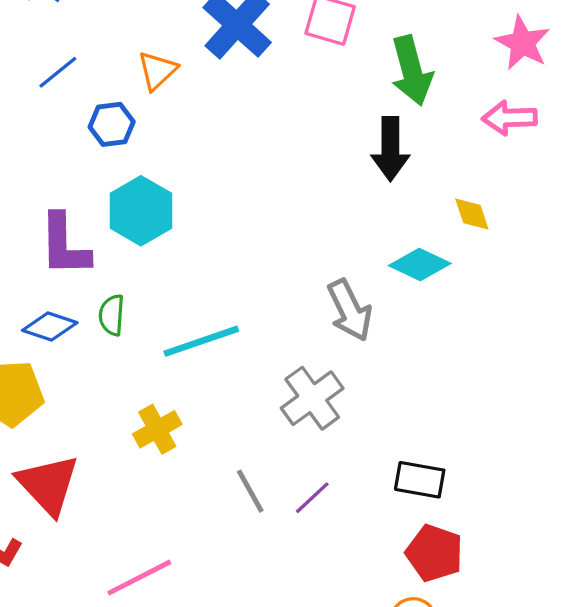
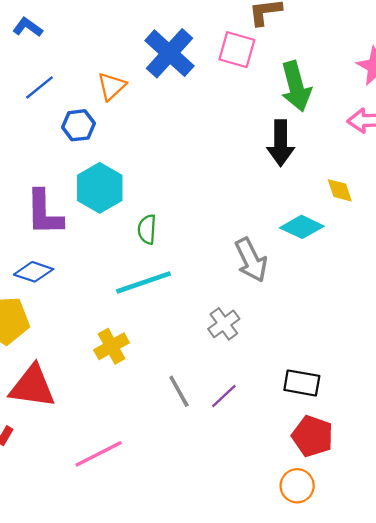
green semicircle: (112, 315) -> (147, 229), moved
gray cross: (312, 398) -> (224, 324), size x0.7
red triangle: (48, 485) -> (32, 386), turned -39

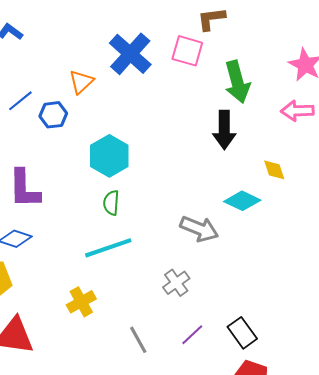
blue line: (39, 87) -> (20, 101), moved
cyan hexagon: (100, 188) -> (109, 156), moved
gray arrow: (251, 260) -> (199, 229), turned -42
black rectangle: (302, 383) -> (242, 333), turned 44
purple line: (224, 396) -> (192, 335), moved

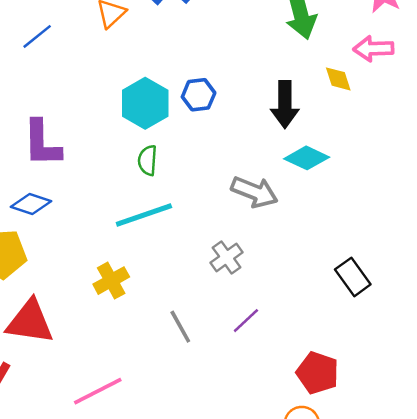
blue hexagon: (53, 115) -> (199, 95), moved
black arrow: (224, 130) -> (285, 104), moved
yellow diamond: (274, 170) -> (338, 79), moved
black rectangle: (242, 333) -> (353, 277), moved

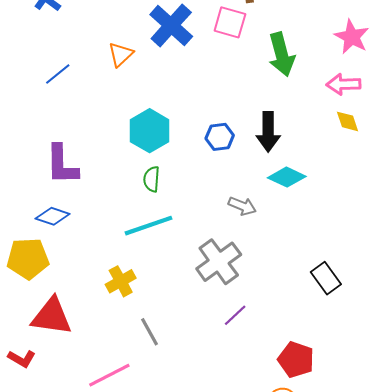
yellow diamond: (338, 79) -> (348, 121), moved
blue hexagon: (199, 95) -> (220, 137), moved
gray arrow: (254, 192) -> (242, 206), size x0.7
gray cross: (227, 257) -> (219, 262), size x1.6
gray line: (180, 327) -> (150, 332), moved

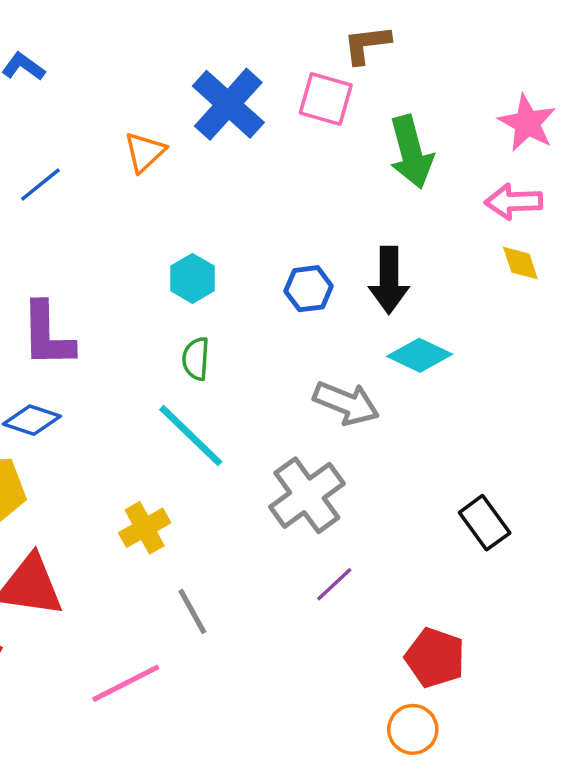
cyan hexagon: (150, 131) -> (192, 278), size x0.7
gray arrow: (242, 206) -> (346, 403), size x1.4
cyan line: (149, 226) -> (191, 436), turned 63

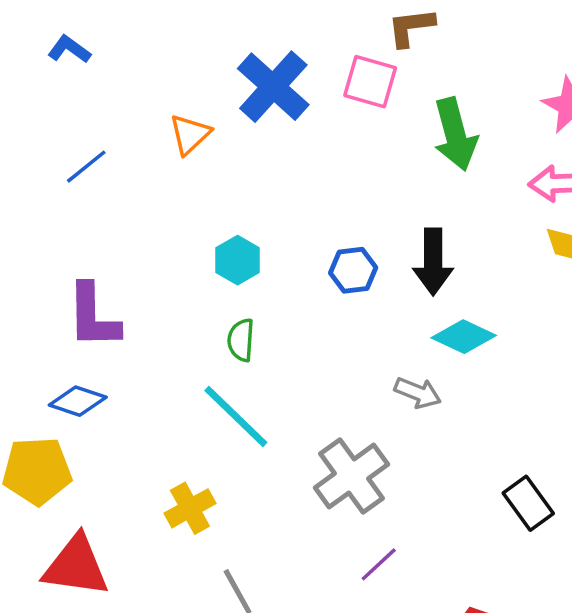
gray arrow: (346, 403) -> (418, 393), moved, size x0.7

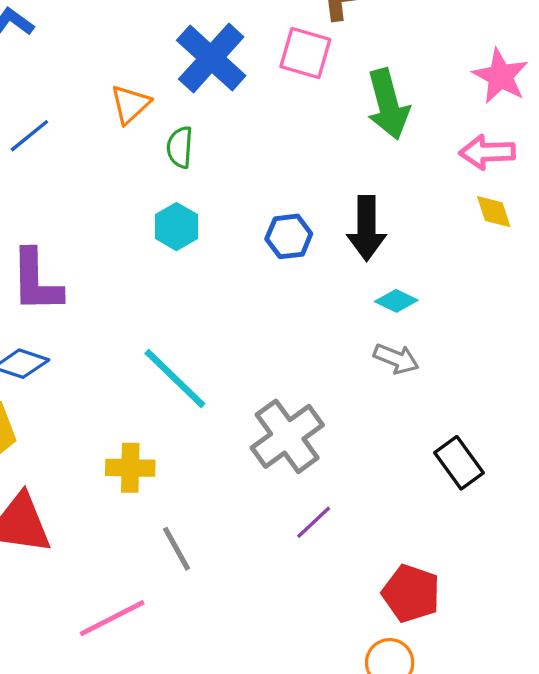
cyan diamond: (464, 337) -> (396, 301), size x0.7
green semicircle: (241, 340) -> (180, 147), moved
gray arrow: (418, 393) -> (396, 359), moved
yellow cross: (190, 508) -> (130, 468), turned 30

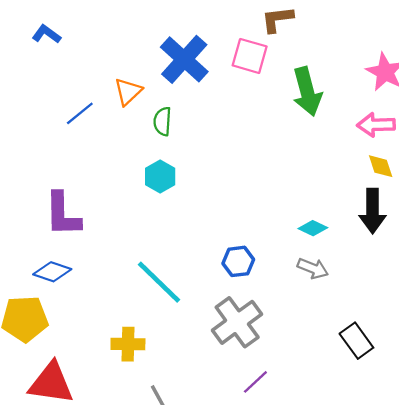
blue line: (29, 136) -> (80, 113), moved
black arrow: (367, 228) -> (373, 211), moved
blue hexagon: (289, 236) -> (238, 261), moved

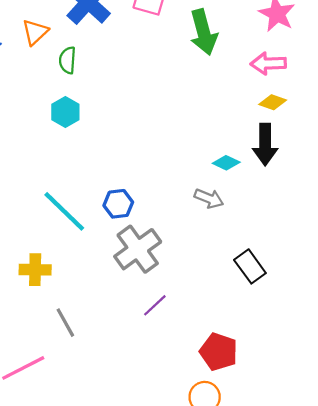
yellow diamond: (381, 166) -> (273, 102), turned -52
cyan diamond: (313, 228) -> (226, 163), moved
blue hexagon: (238, 261) -> (118, 204), moved

